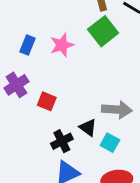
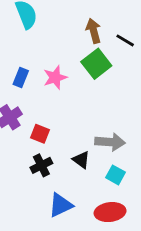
black cross: (62, 141) -> (41, 165), moved
cyan square: (110, 143) -> (116, 175), moved

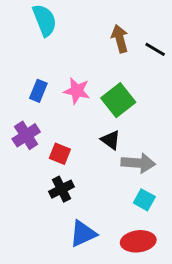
green square: (96, 64) -> (118, 100), moved
pink star: (55, 77) -> (77, 91), turned 30
black triangle: (81, 160) -> (111, 140), moved

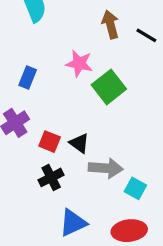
pink star: (77, 91) -> (79, 63), moved
black triangle: (111, 140) -> (79, 143), moved
gray arrow: (138, 163) -> (106, 168), moved

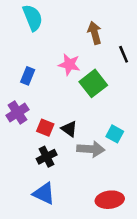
black line: (146, 35) -> (124, 54), moved, turned 36
cyan square: (135, 188) -> (115, 134), moved
blue triangle: (73, 223) -> (44, 193), moved, turned 50

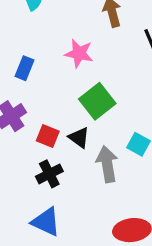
green square: (93, 83) -> (97, 101), moved
gray arrow: (91, 149) -> (107, 164), turned -104

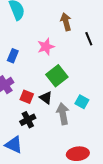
pink star: (79, 53) -> (46, 47), turned -30
blue triangle: (46, 222) -> (14, 145), moved

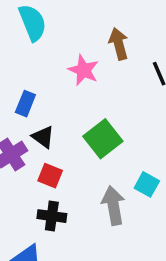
pink star: (46, 47) -> (83, 70), moved, turned -30
black triangle: (46, 98) -> (43, 137), moved
black cross: (28, 120) -> (52, 216), turned 35

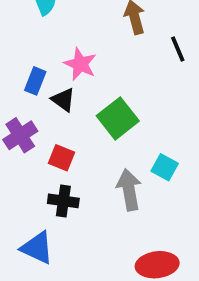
pink star: (83, 70) -> (80, 64), moved
black triangle: (43, 137) -> (63, 100), moved

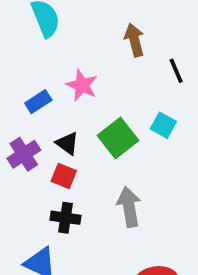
blue rectangle: (35, 81) -> (38, 102), turned 35
black triangle: (63, 100) -> (67, 143), moved
cyan square: (165, 167) -> (163, 125), moved

